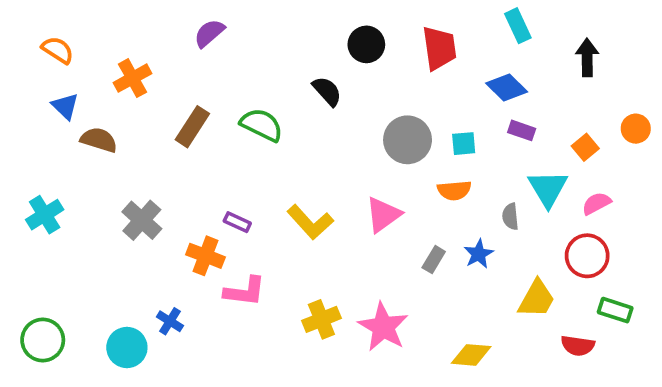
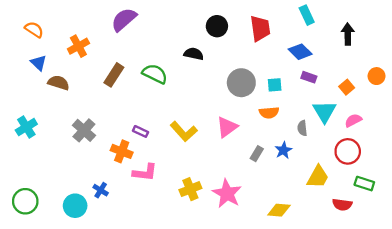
purple semicircle: (209, 33) -> (124, 20), size x1.4
black semicircle: (327, 91) -> (194, 54), turned -36

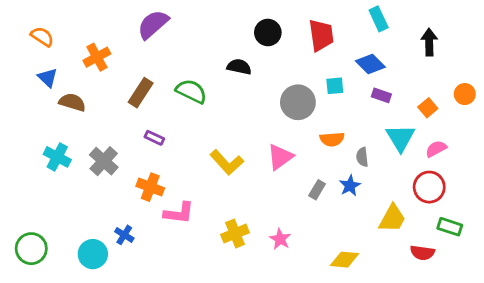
cyan square: (275, 85) -> (335, 86), moved
cyan cross: (26, 127) -> (57, 157), moved, turned -30
gray semicircle: (302, 128) -> (362, 157), moved
purple rectangle: (140, 131) -> (154, 138), moved
pink star: (227, 194) -> (280, 239), size x0.6

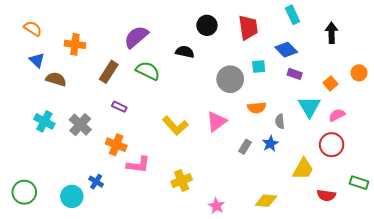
purple semicircle: (153, 24) -> (136, 37), moved
orange cross: (97, 57) -> (75, 44), turned 36
green rectangle: (450, 227) -> (359, 183), moved
pink star: (280, 239) -> (216, 206), moved

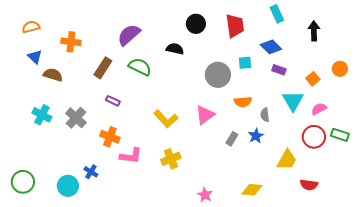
orange semicircle: (33, 29) -> (31, 27), turned -48
yellow cross: (182, 181) -> (171, 159), moved
green rectangle: (359, 183) -> (340, 135), moved

